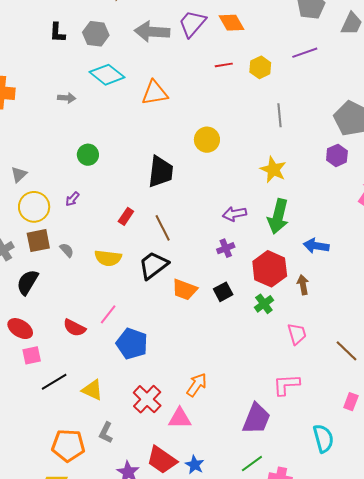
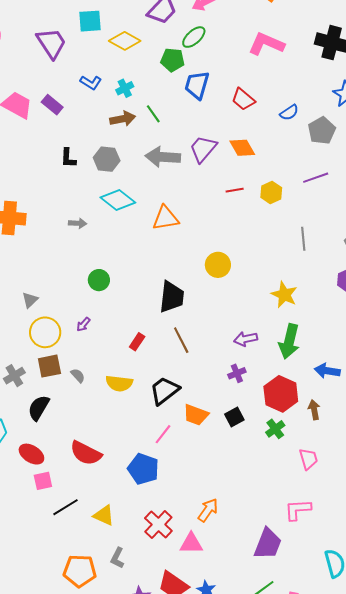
gray line: (279, 115) -> (303, 239), moved
brown line: (163, 228) -> (181, 340), moved
pink line: (108, 314) -> (163, 434), moved
red semicircle: (74, 328) -> (86, 453), size x1.4

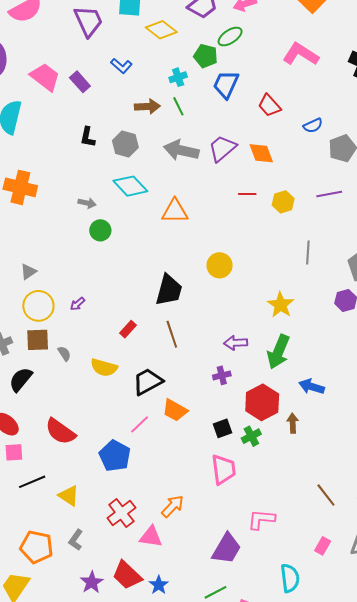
cyan cross: (125, 88) -> (178, 77), moved
green circle: (99, 280) -> (100, 230), moved
black square: (234, 417) -> (223, 428), moved
pink trapezoid: (308, 459) -> (224, 469), moved, size x1.4

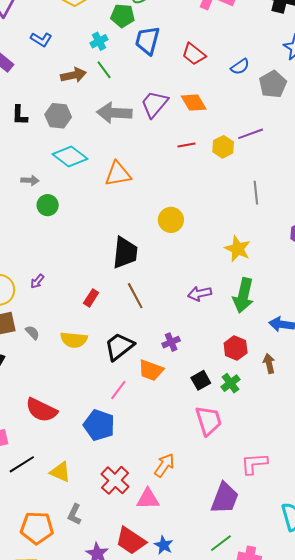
purple line: (329, 194) -> (251, 134), moved
purple cross: (222, 375) -> (171, 342), moved
red hexagon: (262, 402) -> (236, 348), size x0.7

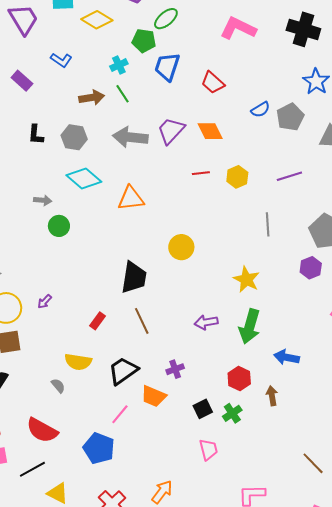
blue semicircle: (240, 67) -> (260, 110), moved
purple line: (251, 134) -> (289, 176), moved
gray semicircle: (32, 333) -> (58, 386), moved
pink trapezoid: (209, 421) -> (208, 450), size x0.7
black line: (22, 464) -> (32, 469), moved

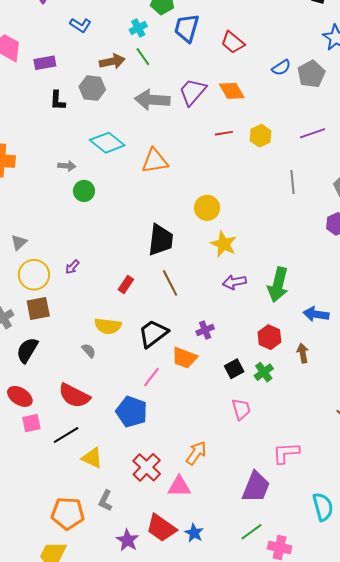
purple rectangle: (22, 81) -> (45, 63), moved, turned -50
gray hexagon: (74, 137) -> (92, 88), moved
yellow star: (246, 279) -> (224, 244), moved

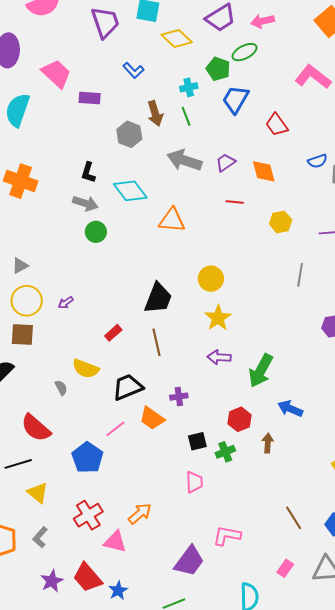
brown arrow: (112, 61) -> (155, 113), turned 70
purple trapezoid: (193, 92) -> (226, 163), size x0.7
black L-shape: (58, 100) -> (88, 172), moved
red line: (224, 133) -> (235, 202), moved
gray arrow: (67, 166) -> (85, 203), size x1.4

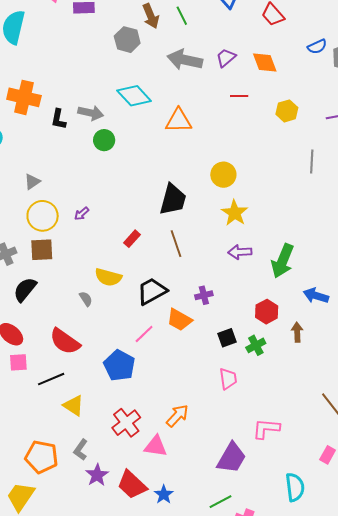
black L-shape: (88, 172) -> (59, 119), moved
purple star: (52, 581) -> (97, 475), moved

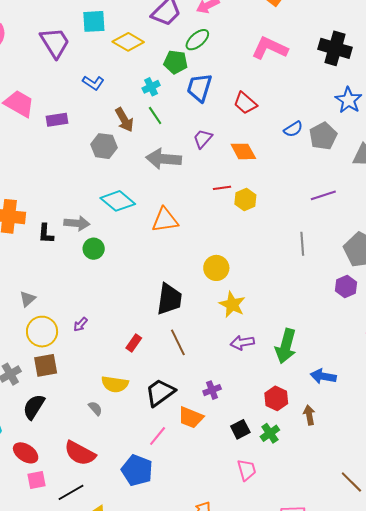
purple trapezoid: (226, 58) -> (203, 139), moved
yellow hexagon: (287, 111) -> (245, 200), moved

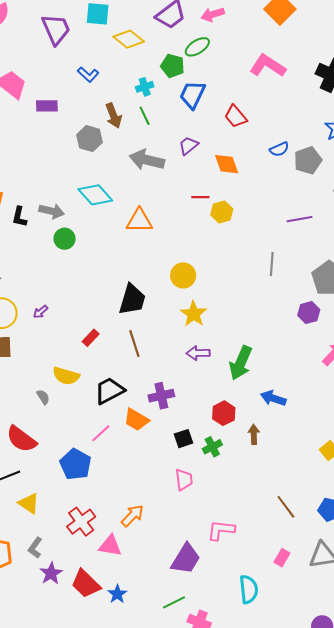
purple cross: (212, 390) -> (161, 396), size x1.4

